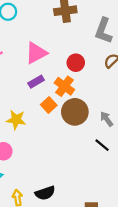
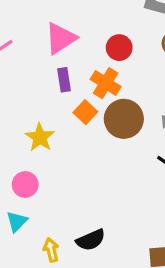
purple rectangle: (36, 82) -> (64, 80), turned -63
yellow star: (16, 120) -> (40, 137), turned 30

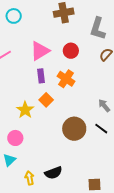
red circle: (119, 48) -> (71, 51), moved
orange square: (85, 112) -> (46, 100), moved
brown circle: (124, 119) -> (74, 129), moved

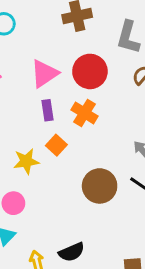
red circle: (71, 51) -> (90, 71), size x1.5
yellow star: (25, 110) -> (26, 161), turned 30

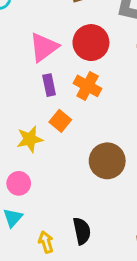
black semicircle: (72, 252) -> (82, 231), turned -75

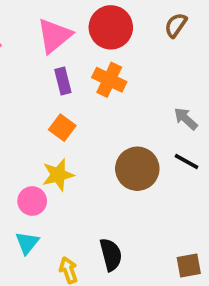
orange square: (60, 121) -> (62, 128), moved
yellow star: (30, 139) -> (58, 175), moved

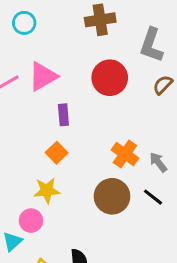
pink triangle: (54, 36) -> (43, 76), moved
orange cross: (109, 80) -> (125, 154), moved
pink circle: (32, 201) -> (31, 221), moved

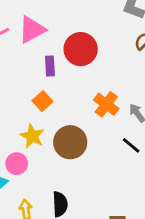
red circle: (110, 78) -> (81, 49), moved
yellow star: (47, 190) -> (32, 136), turned 30
brown circle: (112, 196) -> (70, 142), moved

